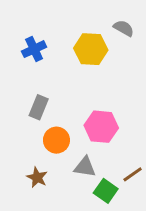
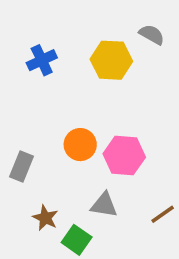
gray rectangle: (39, 107) -> (22, 167), moved
orange circle: (56, 140) -> (80, 145), moved
green square: (106, 191) -> (77, 240), moved

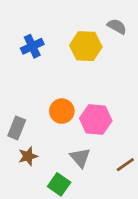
gray triangle: (104, 205) -> (80, 158), turned 40
brown star: (45, 218) -> (28, 156), moved, turned 30

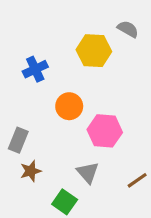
blue cross: (32, 46) -> (35, 69), moved
orange circle: (62, 111) -> (69, 106), moved

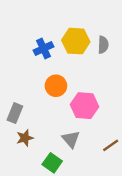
gray semicircle: (128, 29) -> (103, 45), moved, turned 63
blue cross: (35, 69) -> (44, 48), moved

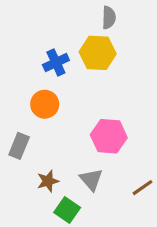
gray semicircle: (103, 45) -> (109, 18), moved
orange circle: (56, 86) -> (45, 104), moved
brown star: (25, 138) -> (48, 181), moved

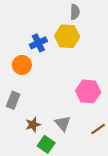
orange circle: (45, 104) -> (22, 65), moved
pink hexagon: (109, 136) -> (88, 91), moved

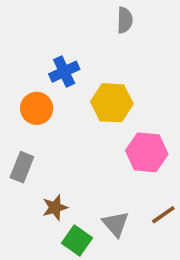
yellow hexagon: (67, 36) -> (112, 103), moved
gray triangle: (63, 123) -> (116, 224), moved

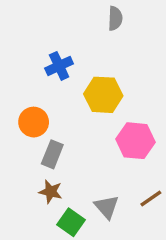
orange circle: (37, 108) -> (34, 122), moved
gray rectangle: (22, 167) -> (52, 154), moved
brown star: (55, 207) -> (51, 192), turned 30

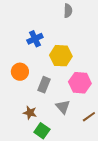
gray rectangle: (52, 154) -> (44, 85), moved
gray triangle: (107, 207) -> (63, 107), moved

